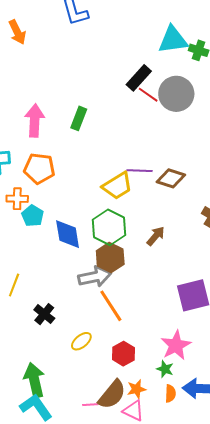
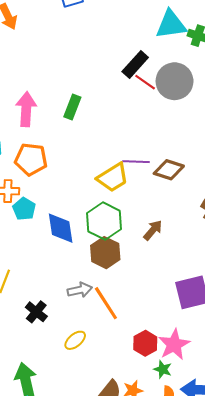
gray arrow: (95, 277) -> (80, 290), moved, size x0.7
red hexagon: (123, 354) -> (145, 343), moved

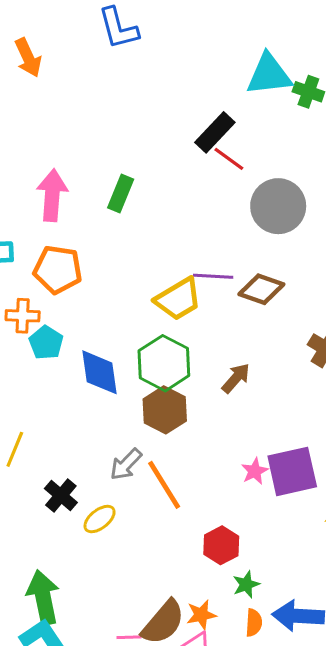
gray circle: (175, 81) -> (278, 206), moved
gray arrow: (80, 290) -> (126, 464), turned 145
yellow ellipse: (75, 340) -> (100, 519), moved
pink star: (174, 345) -> (255, 471), moved, size x0.6
green star: (163, 369) -> (246, 585), turned 30

